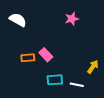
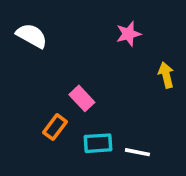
orange rectangle: (28, 58) -> (55, 127), moved, turned -48
yellow arrow: (93, 67) -> (166, 75), moved, turned -48

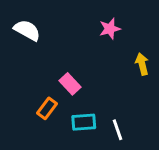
white line: (137, 152) -> (117, 130), turned 60

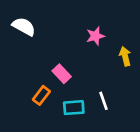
pink star: (110, 29) -> (95, 36), moved
white line: (117, 130) -> (103, 101), moved

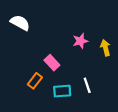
pink star: (95, 36) -> (80, 41), moved

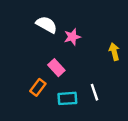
white semicircle: (20, 23) -> (47, 25), moved
pink star: (80, 41) -> (72, 37), moved

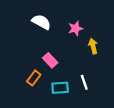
pink star: (72, 37) -> (75, 28), moved
yellow arrow: (114, 52) -> (93, 46), moved

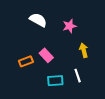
yellow arrow: (93, 46) -> (84, 50), moved
orange rectangle: (34, 78) -> (26, 61), moved, turned 32

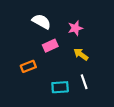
yellow arrow: (84, 50) -> (81, 54), moved, turned -40
pink rectangle: (46, 55) -> (50, 46), moved, turned -72

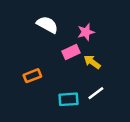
pink rectangle: (50, 46) -> (71, 52), moved
white line: (84, 82) -> (96, 93), turned 72

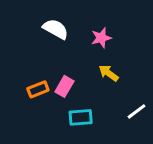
pink rectangle: (71, 52) -> (64, 86), moved, turned -35
white line: (96, 93) -> (137, 111), moved

